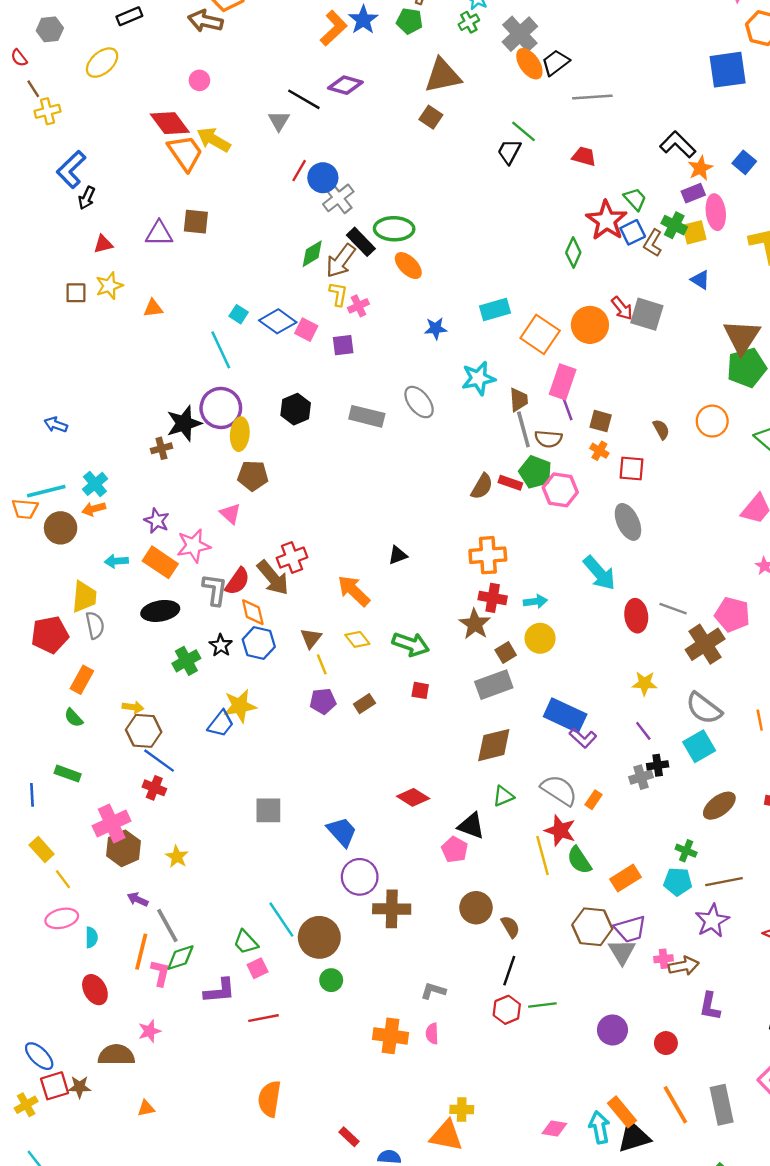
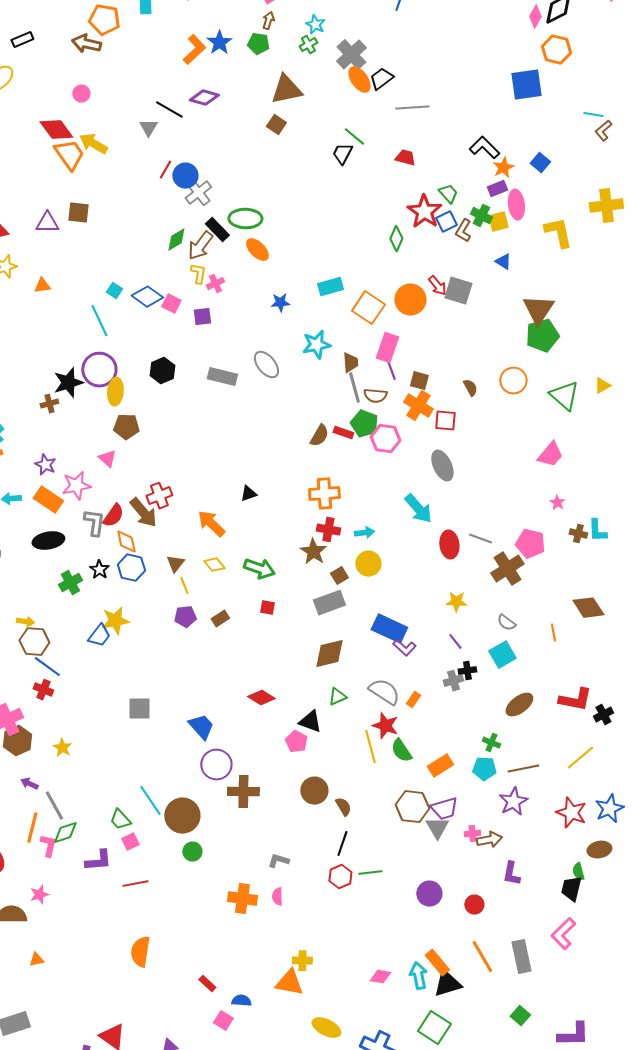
orange cross: (599, 451) -> (418, 406), size x1.8
gray semicircle: (704, 708) -> (506, 623), size x0.6

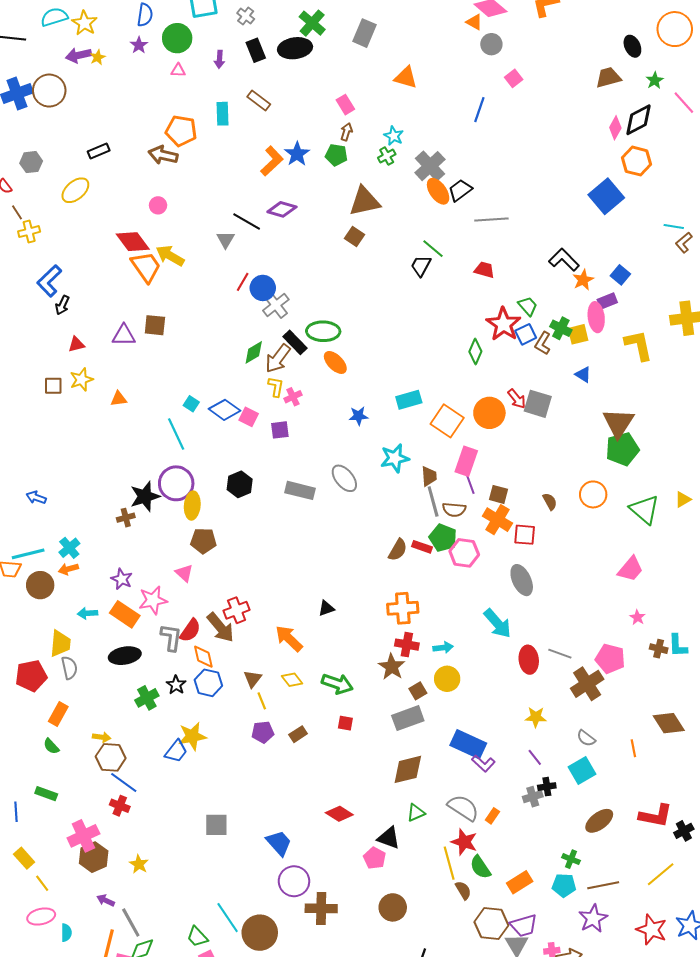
blue square: (526, 85) -> (606, 196), turned -32
purple rectangle: (497, 189) -> (607, 301), moved
brown semicircle: (343, 807) -> (463, 890), moved

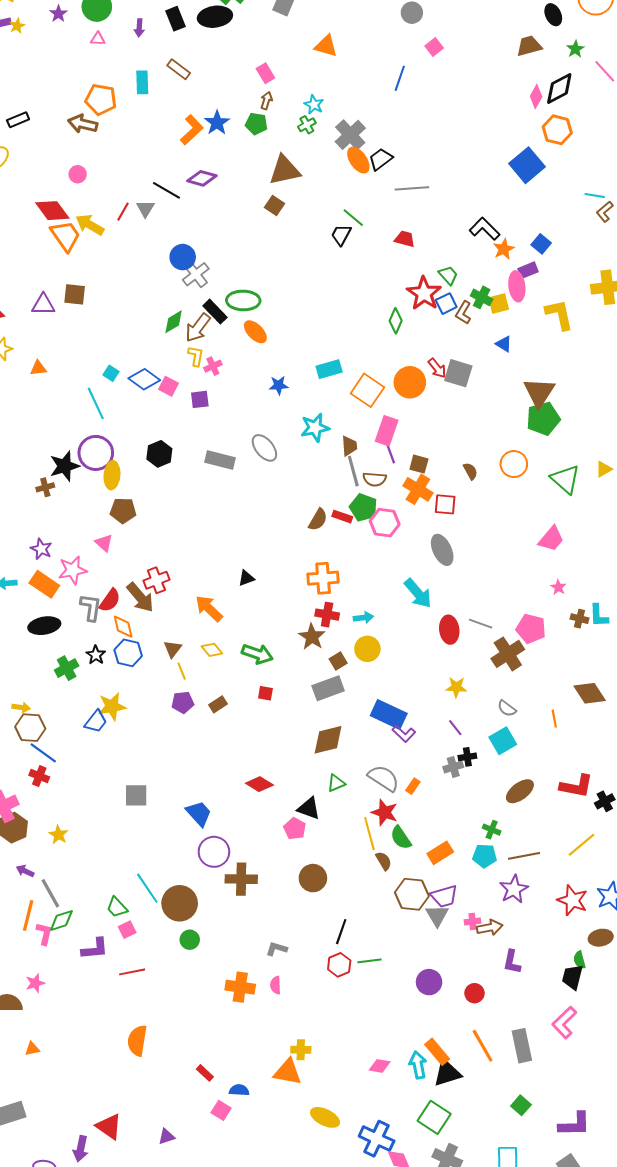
red line: (243, 282) -> (123, 212), moved

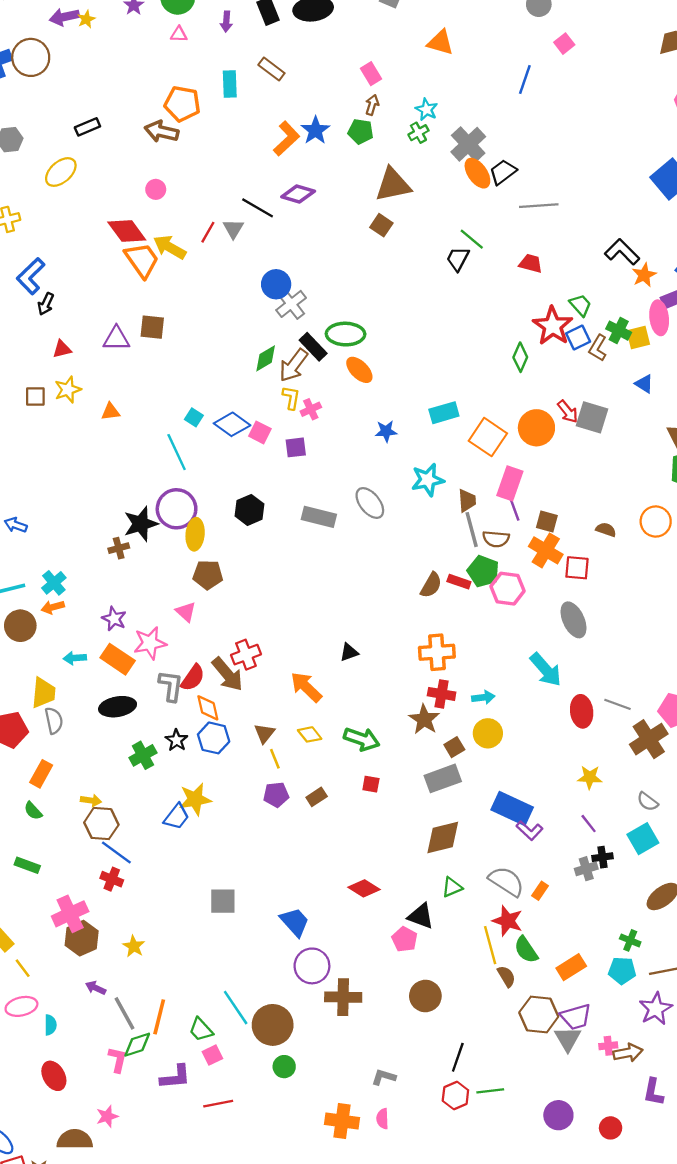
brown semicircle: (470, 471) -> (606, 530), turned -42
orange line: (28, 915) -> (159, 1017), moved

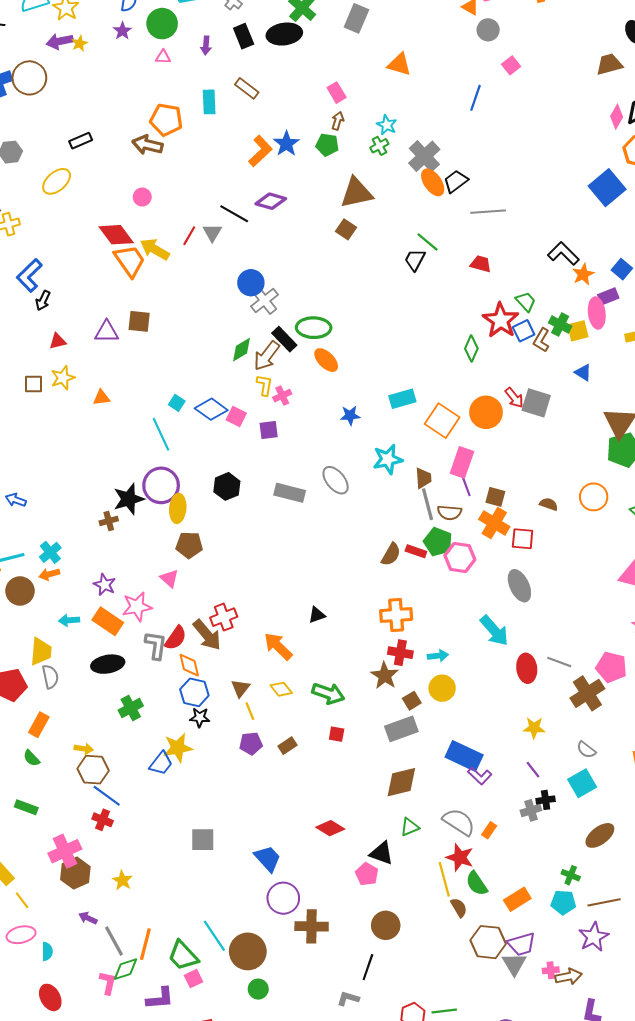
black star: (177, 740) -> (200, 717), moved, turned -30
green trapezoid: (201, 1030) -> (183, 956), size x1.4
black line: (458, 1057) -> (368, 967), moved

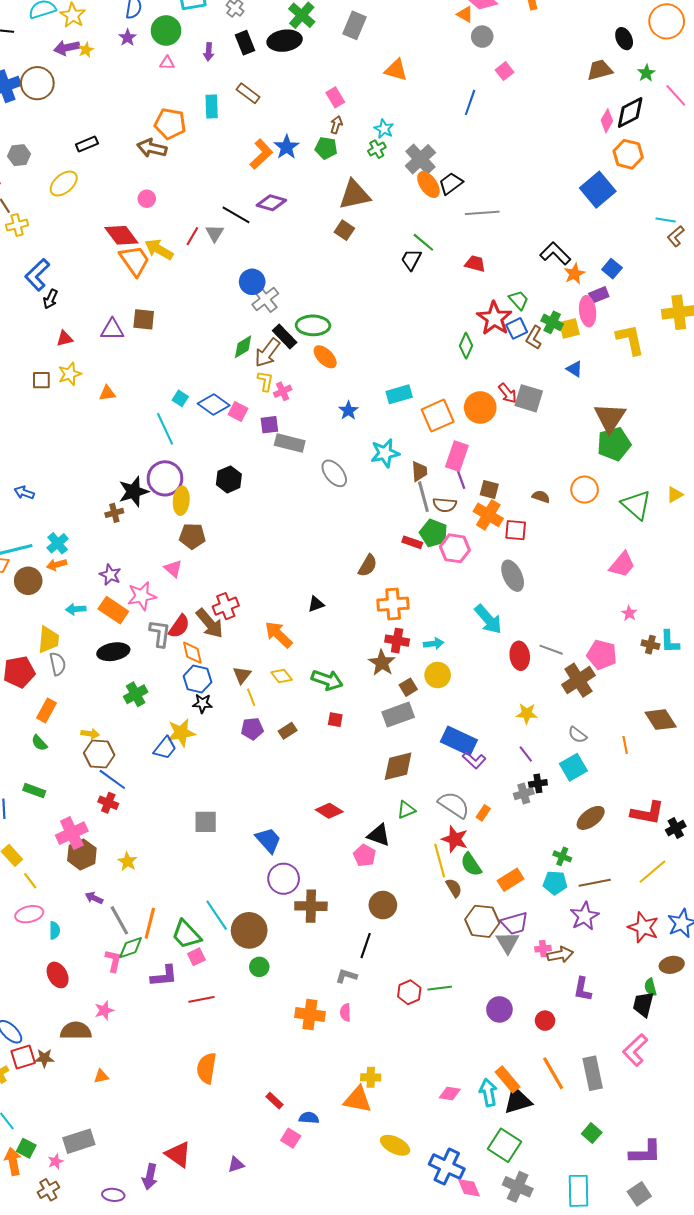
blue star: (350, 415) -> (348, 411), turned -30
orange square: (442, 421) -> (438, 416), turned 32
gray rectangle: (290, 493) -> (290, 443), moved
brown semicircle: (391, 554) -> (368, 566), moved

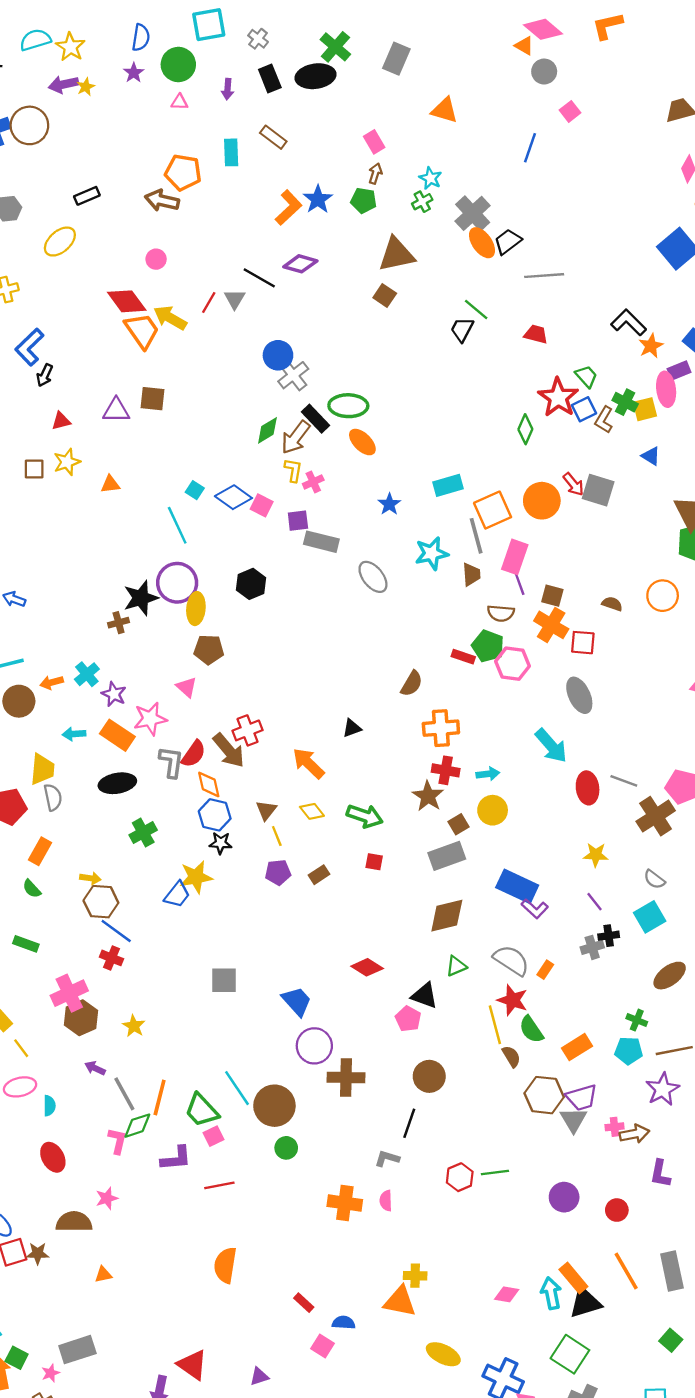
gray line: (423, 497) -> (476, 536), moved
cyan cross: (58, 543) -> (87, 674), moved

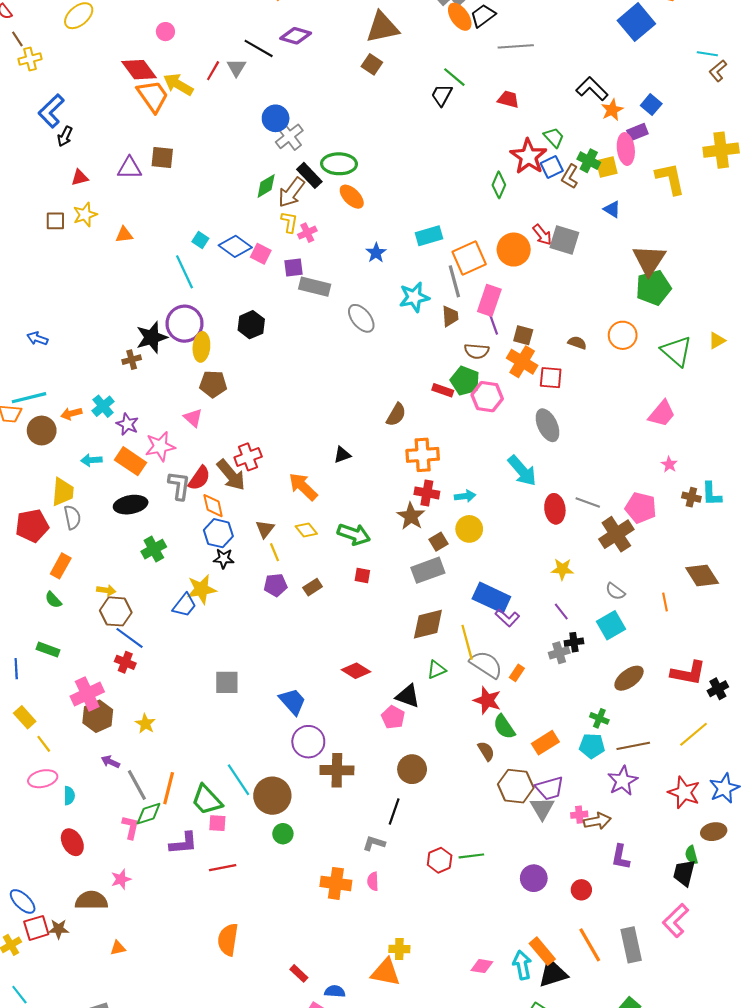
yellow line: (495, 1025) -> (467, 642), moved
pink square: (213, 1136) -> (217, 823), turned 30

